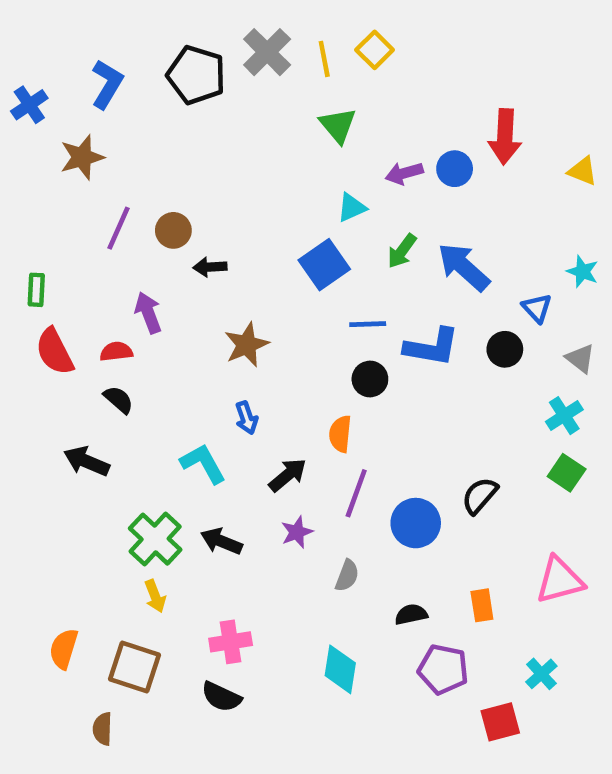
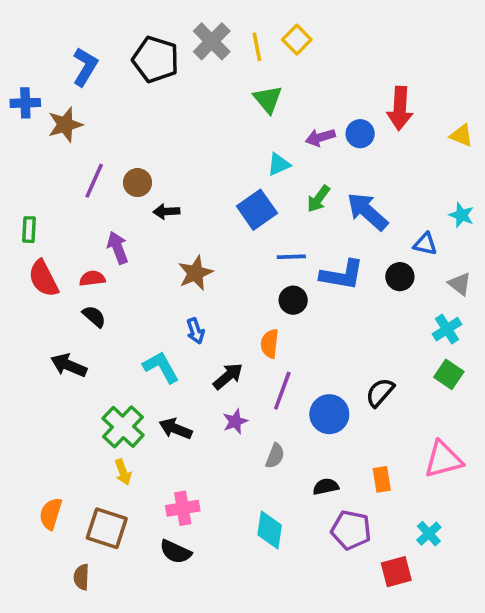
blue cross: (29, 105) -> (25, 103), moved, turned 32
blue triangle: (537, 308) -> (425, 244), turned -35

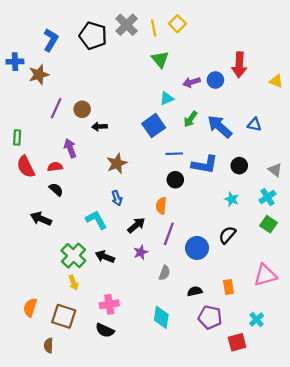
cyan star: (461, 215) -> (232, 199), moved
blue triangle: (425, 244) -> (254, 124), moved

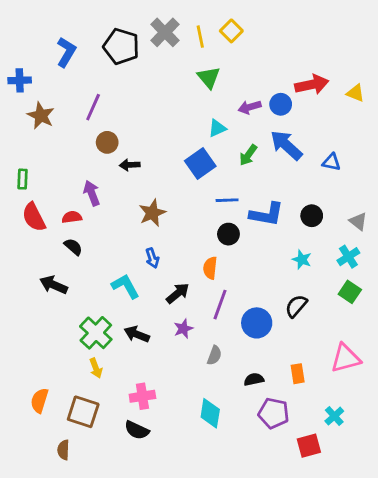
red arrow: (239, 65) -> (312, 85), turned -105
brown star: (39, 75) -> (41, 116), moved, turned -30
yellow triangle: (276, 81) -> (355, 93), moved
purple line: (56, 108) -> (93, 107), moved
blue arrow: (220, 127) -> (286, 145), moved

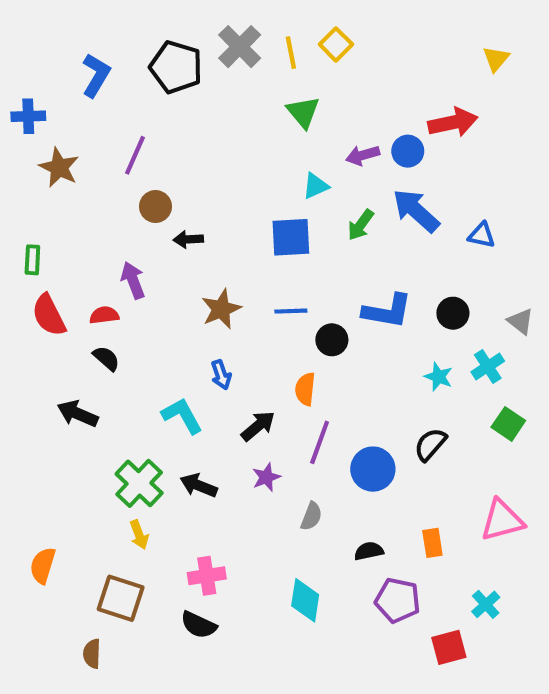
yellow triangle: (355, 93) -> (496, 59), moved, turned 48
blue square: (200, 164) -> (291, 237), turned 32
blue line: (227, 200) -> (291, 311), moved
cyan cross: (348, 257) -> (488, 366), moved
orange semicircle: (39, 401) -> (43, 565), moved

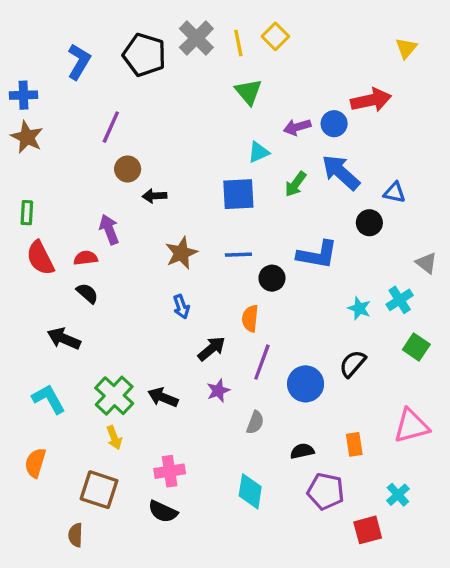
brown star: (59, 168) -> (27, 137), moved
black circle: (453, 313) -> (369, 223), moved
cyan L-shape: (182, 416) -> (49, 399), moved

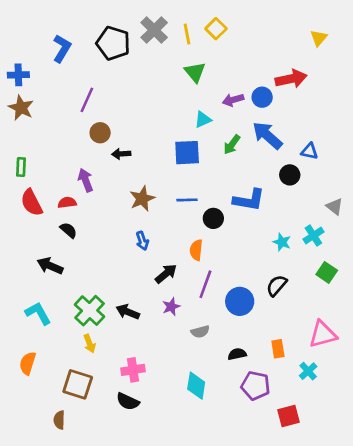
gray semicircle: (255, 423) -> (200, 332), turned 54
cyan cross: (398, 495) -> (308, 371), moved

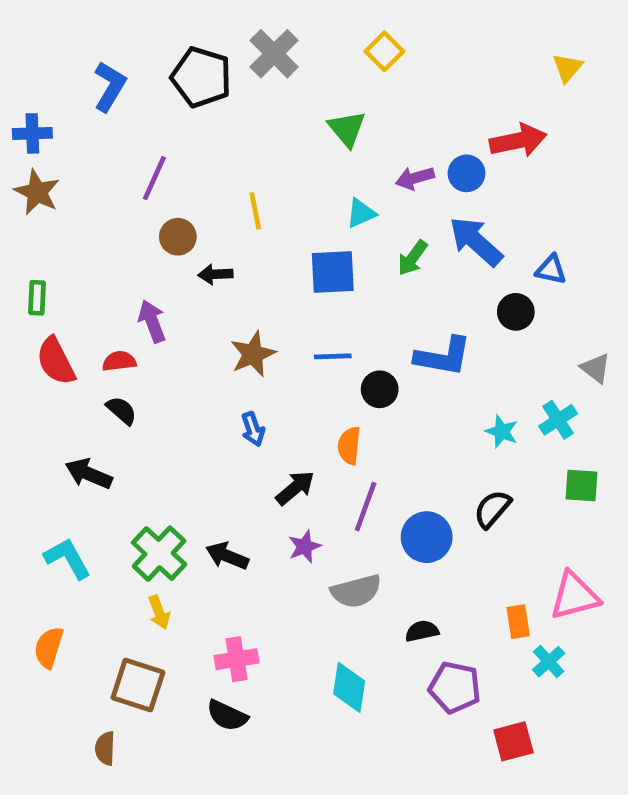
yellow line: (187, 34) -> (255, 211), moved
green square: (327, 272) -> (582, 486), turned -30
gray semicircle: (200, 332) -> (356, 591), size x1.5
orange rectangle: (278, 349) -> (518, 622), moved

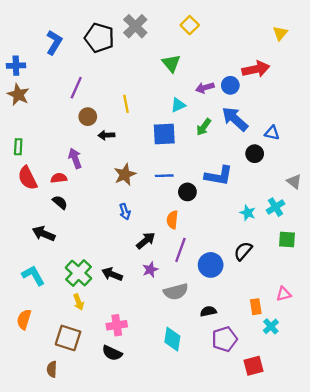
pink triangle: (574, 596) -> (284, 294), size x0.6
purple pentagon: (455, 687) -> (225, 339), turned -30

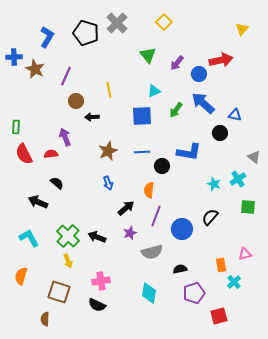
purple arrow: (205, 88) -> (177, 63), moved, turned -35
brown star: (18, 95) -> (35, 69), moved
black semicircle: (60, 202) -> (57, 183), moved

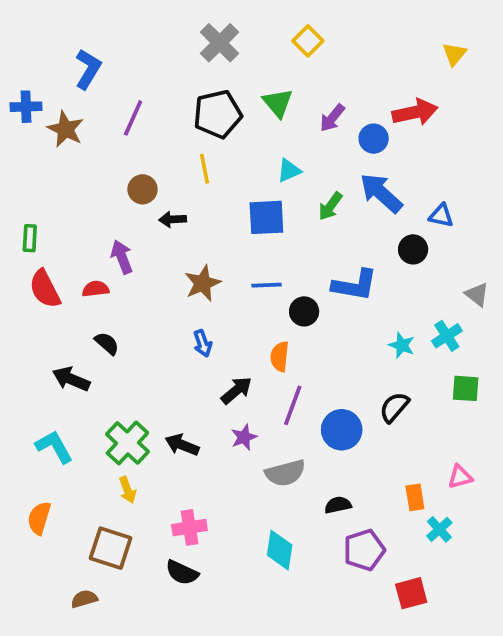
black pentagon: (86, 33) -> (218, 114), moved, turned -30
purple line: (66, 76) -> (133, 118), moved
brown semicircle: (45, 319) -> (84, 599), turned 72

